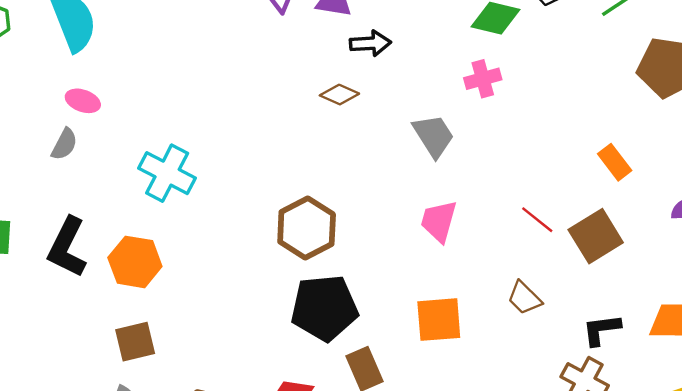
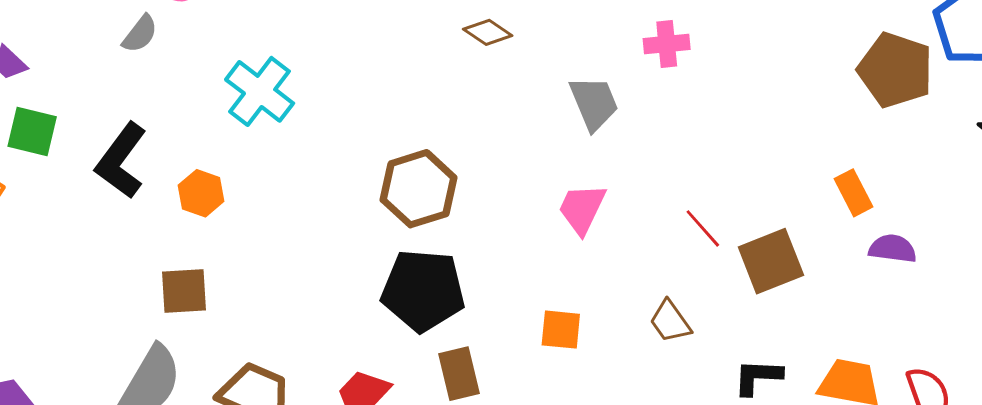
orange rectangle: (615, 162) -> (854, 193), moved
orange hexagon: (135, 262) -> (201, 193), size x0.7
orange square: (439, 320) -> (561, 330), size x0.7

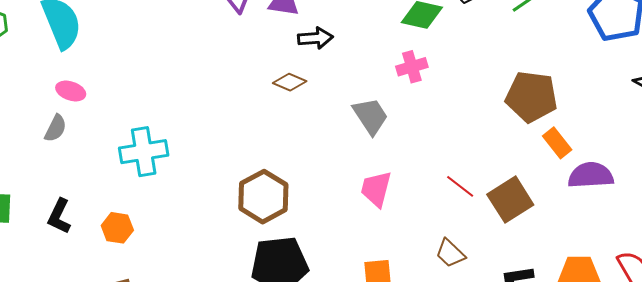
brown pentagon: (895, 70) -> (531, 97), moved
cyan cross: (260, 91) -> (144, 152), turned -36
black L-shape: (121, 161) -> (59, 216), size x0.7
purple semicircle: (893, 249) -> (591, 175), size x1.4

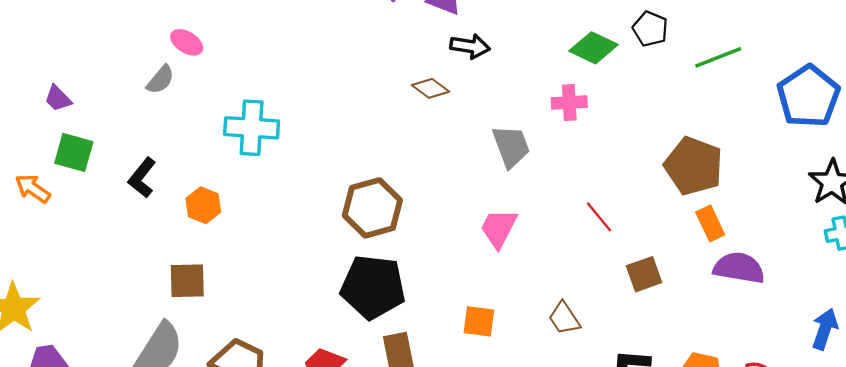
red line: (460, 186) -> (599, 217), moved
brown square: (510, 200) -> (644, 274), size x0.7

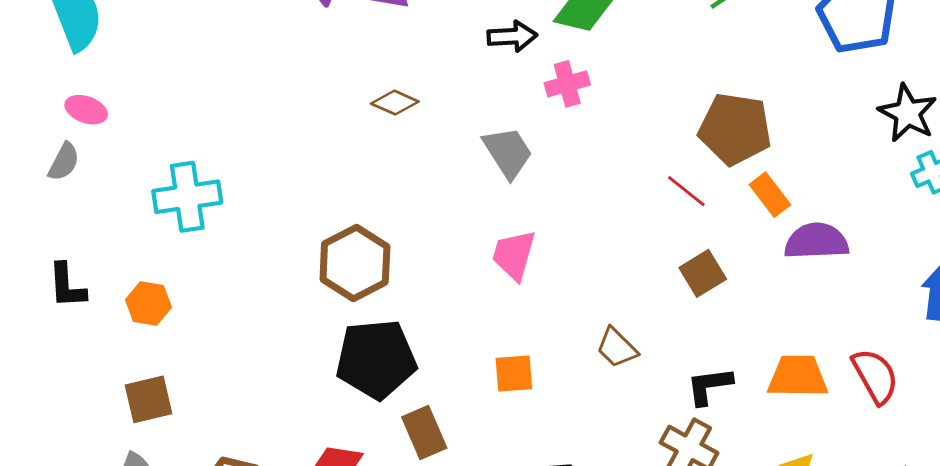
black arrow: (470, 46) -> (512, 36), moved
black L-shape: (142, 178) -> (67, 286), turned -30
red line: (599, 217) -> (686, 191), moved

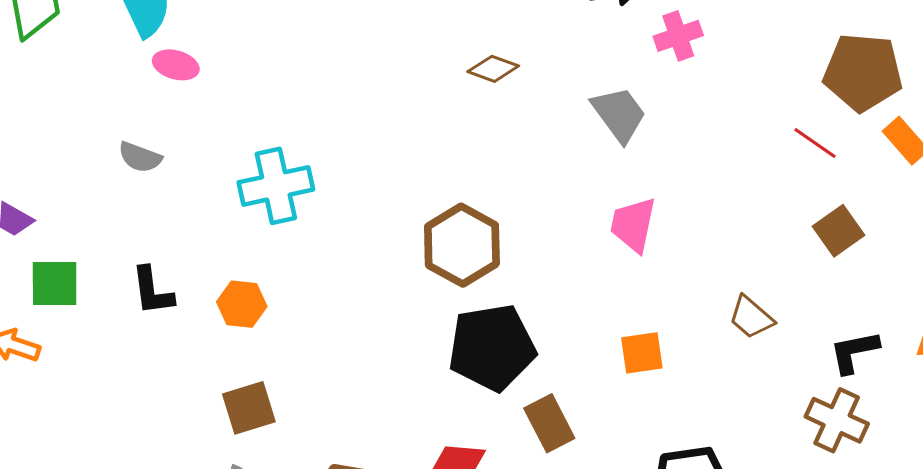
pink ellipse: (86, 110) -> (176, 65), moved
gray semicircle: (64, 162) -> (140, 157), turned 87

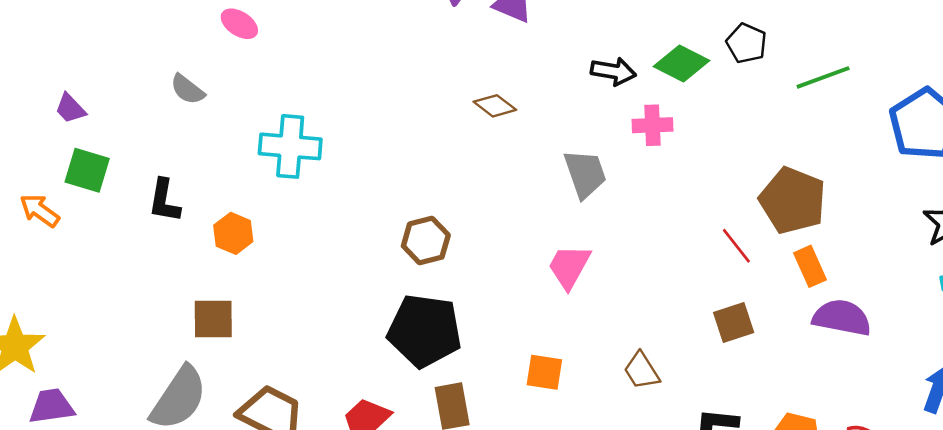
brown hexagon: (462, 245) -> (426, 241), size x0.7

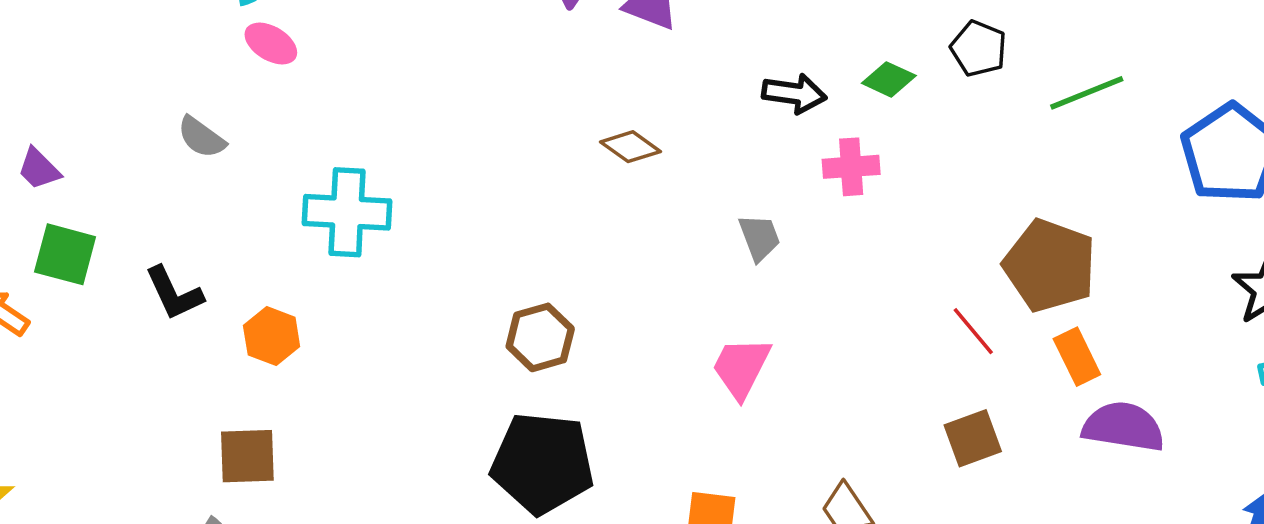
green diamond: (681, 63) -> (889, 79), size x0.7
gray trapezoid: (585, 174) -> (759, 237), size x0.7
black L-shape: (164, 201) -> (174, 293), turned -33

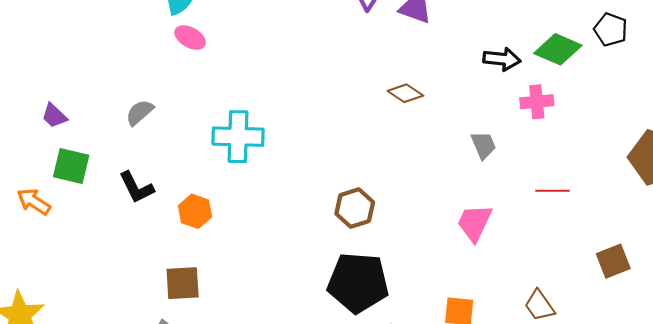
green diamond: (889, 79) -> (558, 49), size x1.5
gray semicircle: (201, 137) -> (140, 112), moved, turned 104
red line: (973, 331) -> (552, 191), moved, turned -48

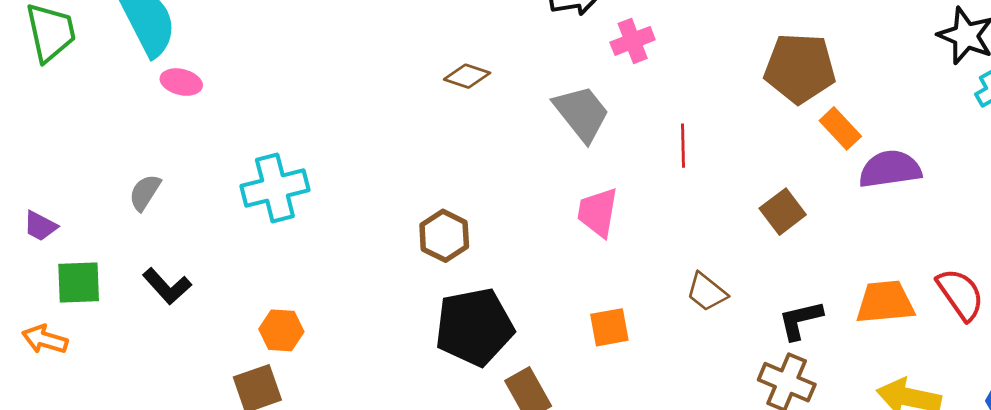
gray trapezoid: (483, 145) -> (582, 113), size x1.6
red line: (552, 191) -> (683, 146), turned -76
orange hexagon: (195, 211) -> (281, 330), moved

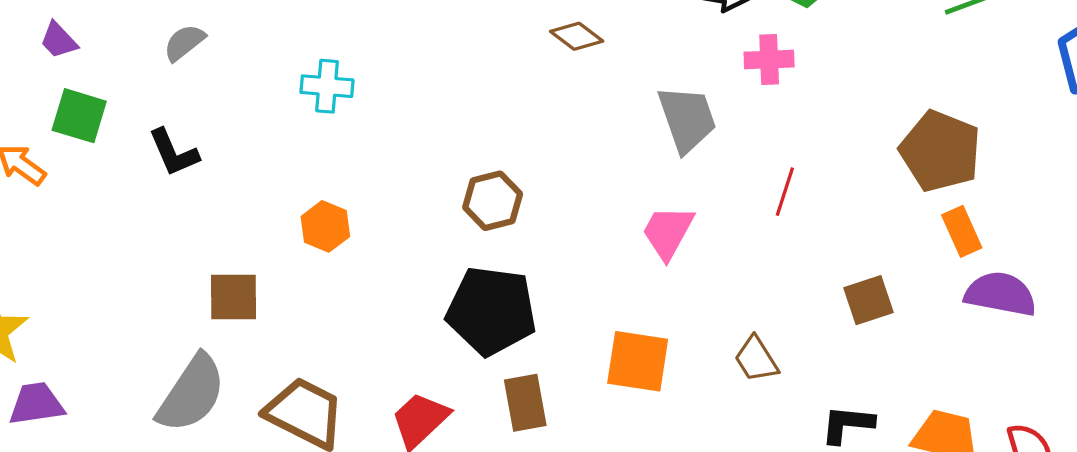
cyan cross: (275, 188) -> (327, 86), size x0.7
orange square: (609, 327) -> (638, 361), size x1.4
orange hexagon: (281, 330) -> (325, 226), moved

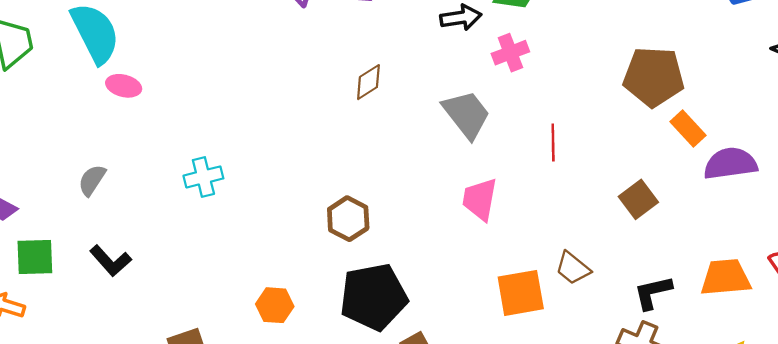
brown diamond: (577, 36) -> (368, 82), turned -51
orange hexagon: (325, 226) -> (275, 305), moved
orange square: (638, 361) -> (521, 293), moved

